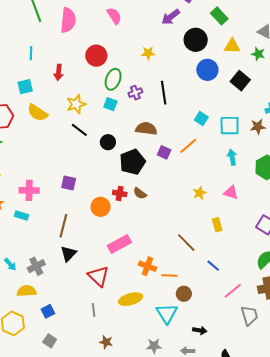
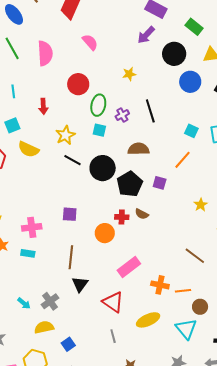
black circle: (108, 142) -> (103, 168), size x1.6
purple square: (164, 152) -> (160, 183), moved

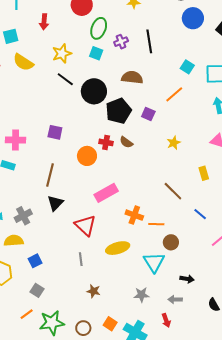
yellow star: (201, 205) -> (174, 143), moved

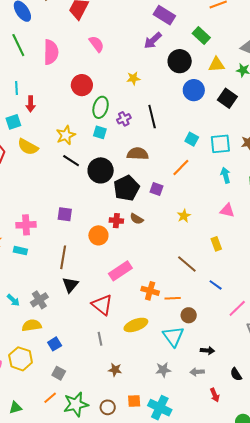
red arrow: (44, 22) -> (31, 104), moved
red arrow: (166, 320) -> (215, 395), moved
orange square: (110, 324) -> (134, 401), turned -32

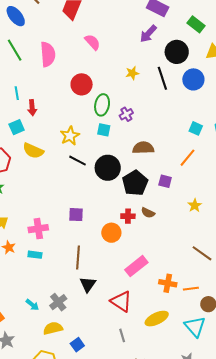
black line: (152, 117) -> (162, 78), moved

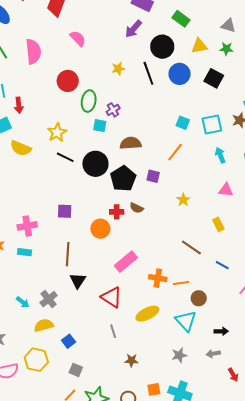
cyan square: (104, 130) -> (100, 126), moved

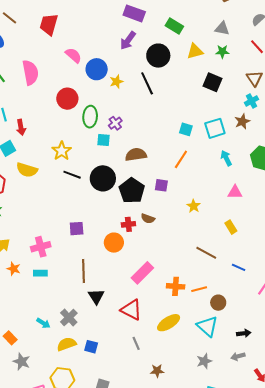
blue circle: (180, 74) -> (97, 69), moved
blue square: (69, 341) -> (91, 347), moved, turned -32

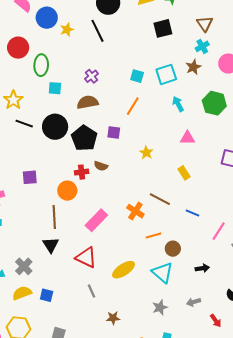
black square: (213, 82) -> (163, 28), turned -36
purple cross: (115, 123) -> (92, 76), moved
brown line: (84, 271) -> (54, 217), moved
orange cross: (176, 286) -> (135, 211), moved, turned 30
black arrow: (244, 333) -> (202, 268), moved

